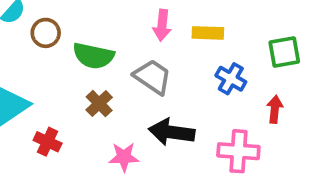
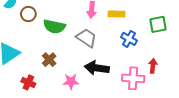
brown cross: (99, 104) -> (49, 60), moved
red arrow: (275, 109) -> (153, 66), moved
red cross: (48, 142) -> (28, 82), moved

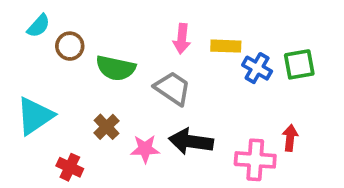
blue cross: (129, 39) -> (257, 68), moved
pink star: (71, 81) -> (145, 149), moved

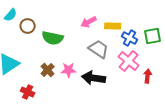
pink arrow: (182, 39) -> (89, 22), turned 56
gray trapezoid: (173, 88) -> (99, 49), moved
pink star: (145, 149) -> (69, 70), moved
pink cross: (255, 160) -> (129, 61), moved, turned 35

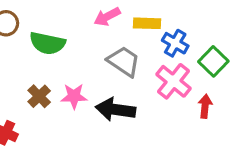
green square: (153, 36) -> (213, 61), moved, turned -36

